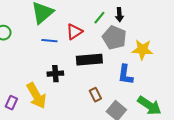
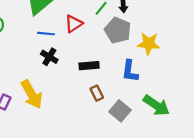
black rectangle: (89, 60) -> (89, 66), moved, size x0.7
black cross: (55, 74) -> (49, 57), moved, turned 35

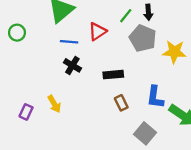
blue L-shape: (130, 71) -> (155, 97), moved
yellow arrow: (32, 94) -> (54, 104), size x0.6
gray square: (120, 111) -> (145, 133), moved

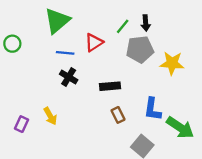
gray pentagon: (143, 38) -> (140, 49), turned -30

